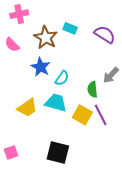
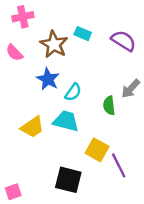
yellow square: (82, 115) -> (97, 150), moved
purple line: (101, 115) -> (119, 165), moved
pink square: (11, 153) -> (13, 192), moved

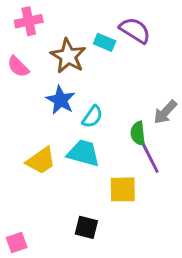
purple semicircle: (123, 41) -> (135, 30), moved
yellow square: (97, 150) -> (123, 189), turned -30
purple line: (119, 165) -> (150, 158), moved
black square: (68, 180) -> (86, 227), size x0.7

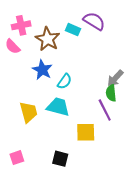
pink cross: (29, 21) -> (21, 25), moved
green semicircle: (138, 133) -> (111, 93), moved
yellow trapezoid: (41, 161) -> (29, 112), turned -70
pink square: (17, 243) -> (17, 158), moved

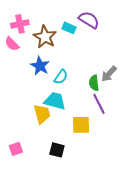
green semicircle: (111, 93) -> (94, 83), moved
yellow trapezoid: (29, 112) -> (42, 114), moved

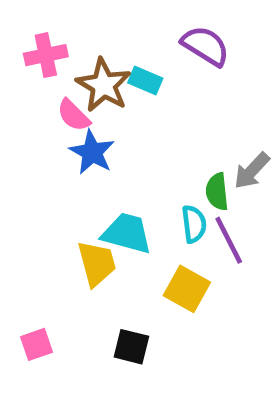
cyan rectangle: (69, 28) -> (145, 81), moved
pink semicircle: (12, 44) -> (74, 115), moved
cyan semicircle: (61, 77) -> (194, 224), moved, turned -42
yellow square: (81, 125) -> (187, 289), turned 30

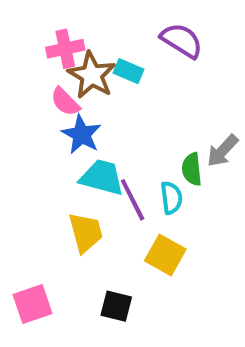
pink cross: (46, 55) -> (65, 49), moved
cyan trapezoid: (127, 233) -> (102, 177), moved
purple line: (229, 240) -> (133, 200), moved
pink square: (37, 344) -> (32, 304), size x1.4

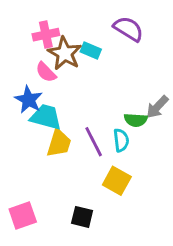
blue star: (82, 134) -> (29, 100), moved
green semicircle: (192, 169) -> (136, 120), turned -80
cyan trapezoid: (102, 177) -> (46, 117), moved
yellow trapezoid: (86, 233) -> (59, 143), moved, turned 32

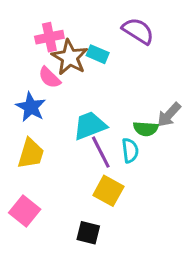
cyan trapezoid: (46, 117) -> (90, 126), moved, turned -36
yellow trapezoid: (59, 143) -> (31, 154), moved
yellow square: (117, 181) -> (108, 191), moved
pink square: (23, 215) -> (25, 211), moved, turned -32

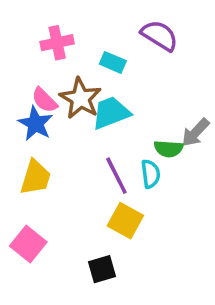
brown star: (70, 57) -> (80, 98), moved
pink semicircle: (49, 77) -> (44, 100), moved
cyan trapezoid: (90, 126) -> (111, 113), moved
black square: (88, 233) -> (102, 269), turned -30

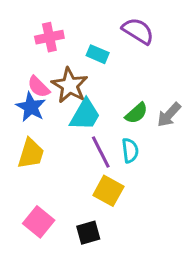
cyan trapezoid: (111, 113) -> (85, 115), moved, turned 141
green semicircle: (169, 149) -> (136, 113), moved, turned -45
pink square: (28, 244) -> (39, 222), moved

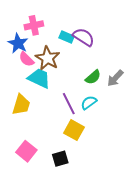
purple semicircle: (138, 31) -> (84, 37), moved
blue star: (31, 107) -> (18, 43), moved
cyan trapezoid: (85, 115) -> (39, 78), moved, turned -95
cyan semicircle: (130, 150) -> (89, 103), turned -119

